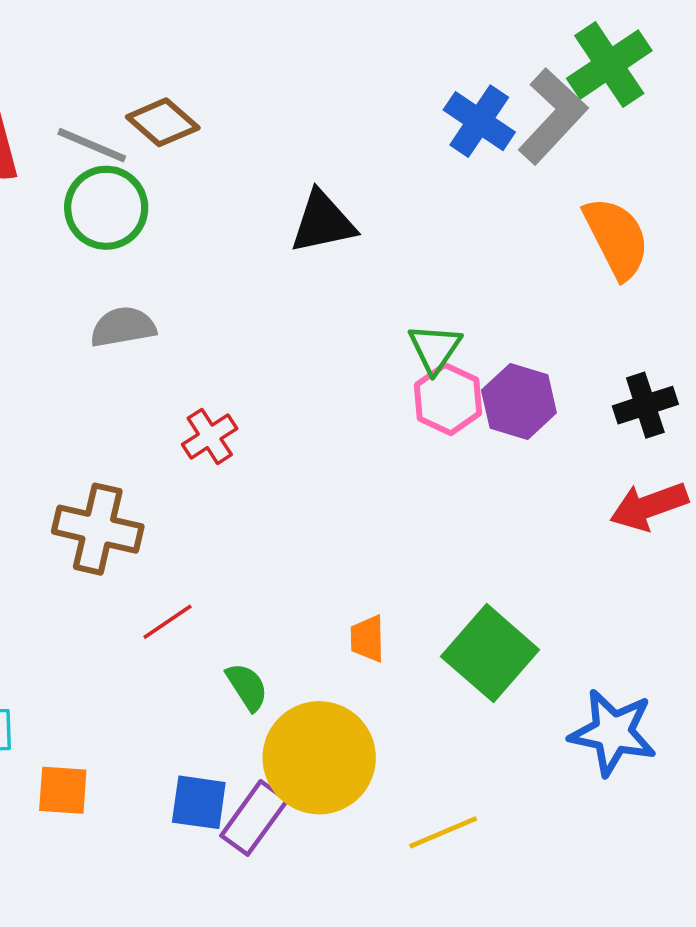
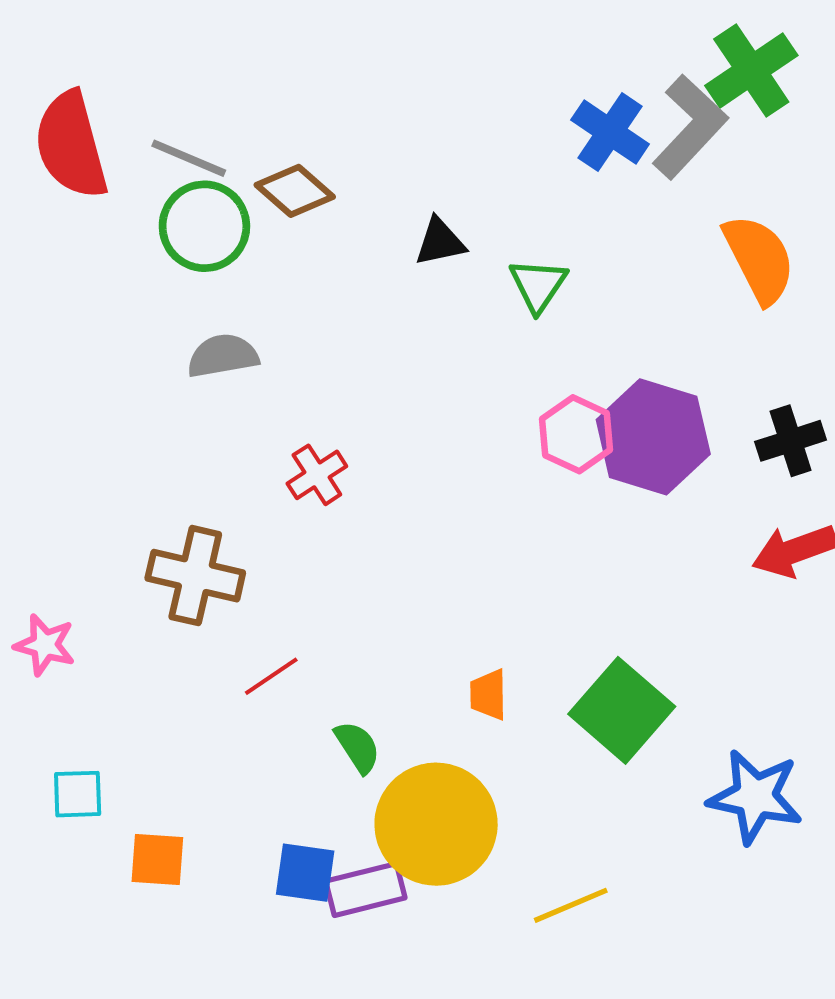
brown diamond: (163, 122) -> (295, 191), moved
black triangle: (323, 222) -> (440, 242), size x0.7
green triangle: (435, 349) -> (538, 285), moved
purple hexagon: (519, 402) -> (653, 437), size x1.4
purple rectangle: (254, 818) -> (365, 890), turned 40

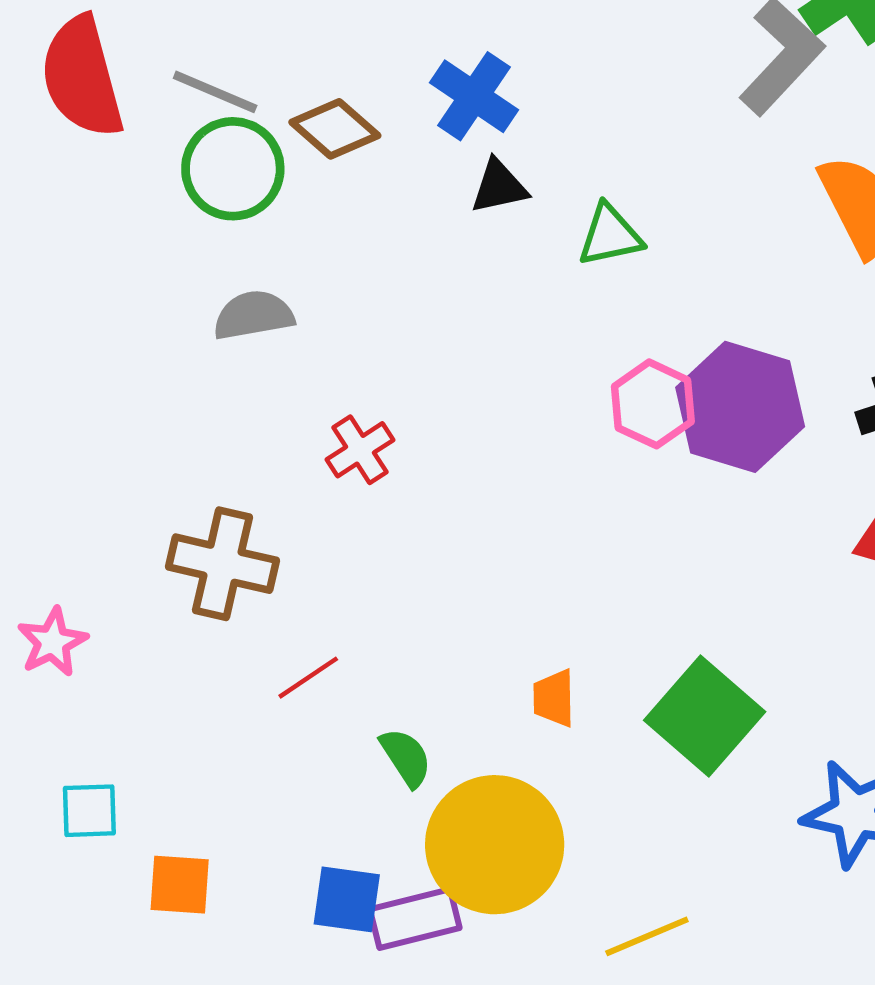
blue cross: (610, 132) -> (474, 96), moved
green triangle: (538, 285) -> (610, 235), turned 44
pink star: (45, 645) -> (52, 642), turned 30

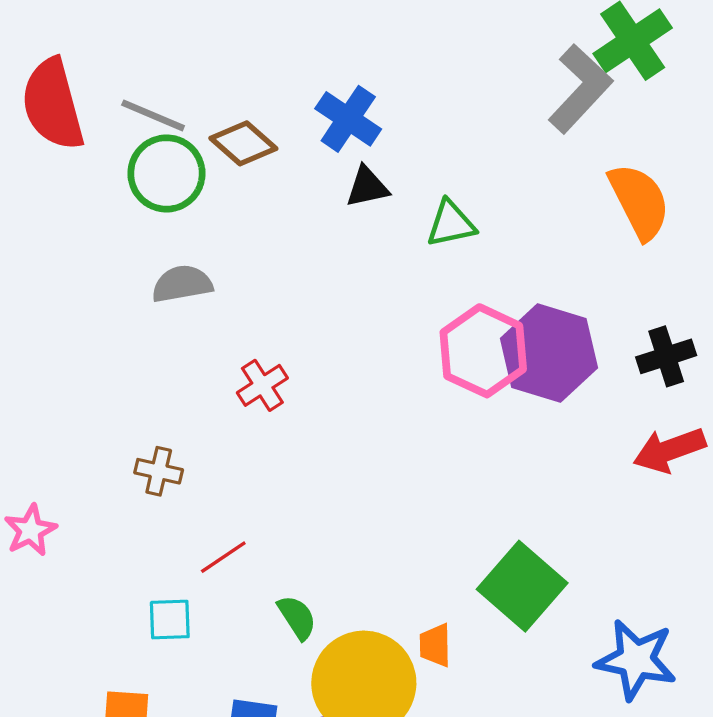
pink hexagon: (653, 404) -> (483, 351), size x1.4
brown cross: (222, 564) -> (159, 471), size x0.6
orange trapezoid: (554, 698) -> (435, 645), moved
cyan square: (89, 811) -> (170, 620), moved

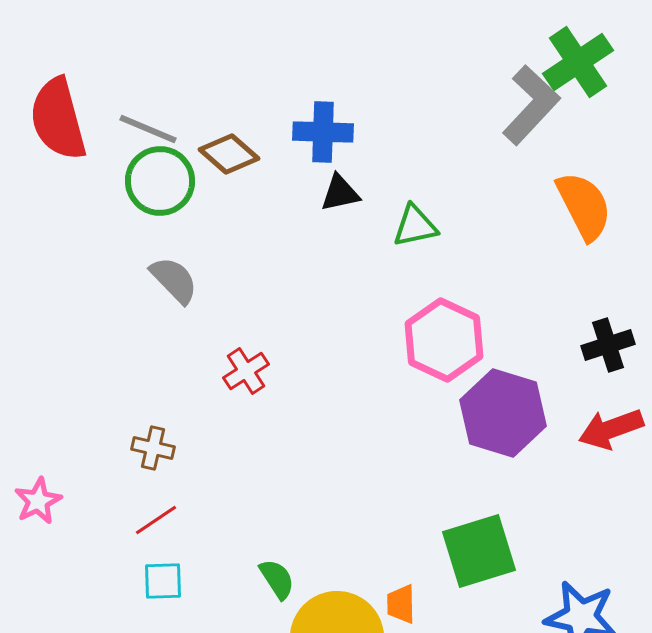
blue cross: (348, 119) -> (323, 132), turned -32
gray semicircle: (182, 284) -> (174, 280), turned 56
purple hexagon: (549, 353) -> (503, 413), moved
red line: (223, 557) -> (156, 520), moved
green square: (522, 586) -> (479, 551), turned 32

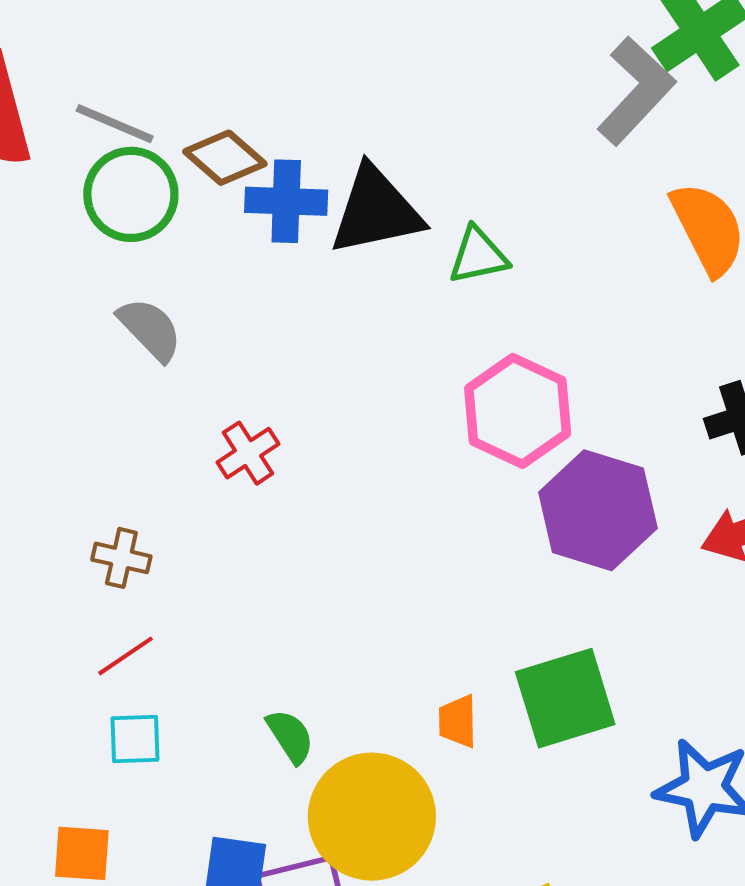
blue cross: (323, 132) -> (286, 201), moved
black triangle: (340, 193) -> (376, 211), size x1.8
orange trapezoid: (401, 604) -> (458, 721), moved

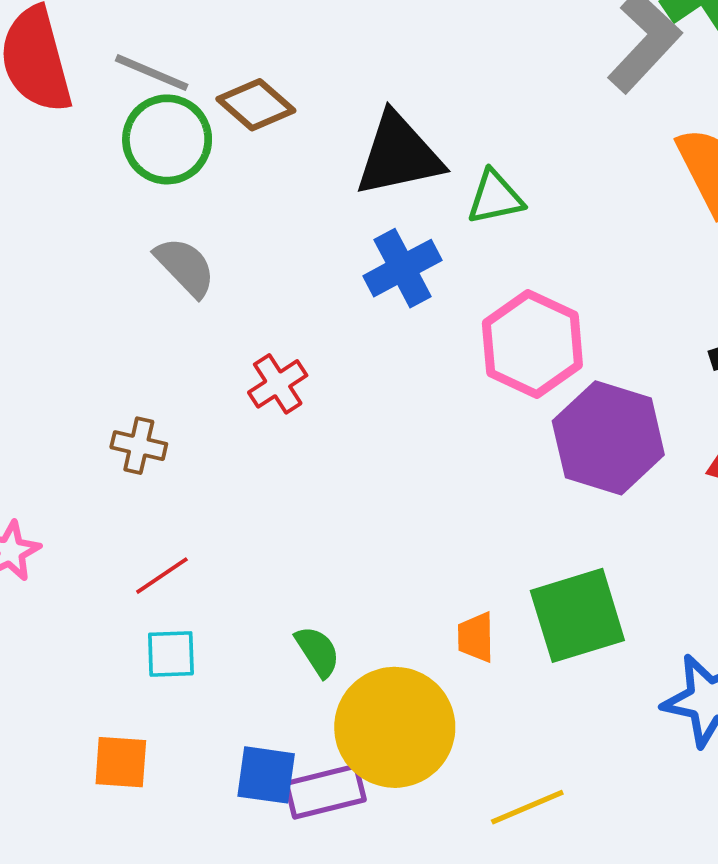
blue cross: (286, 201) -> (402, 268), moved, turned -30
brown cross: (121, 558) -> (139, 446), moved

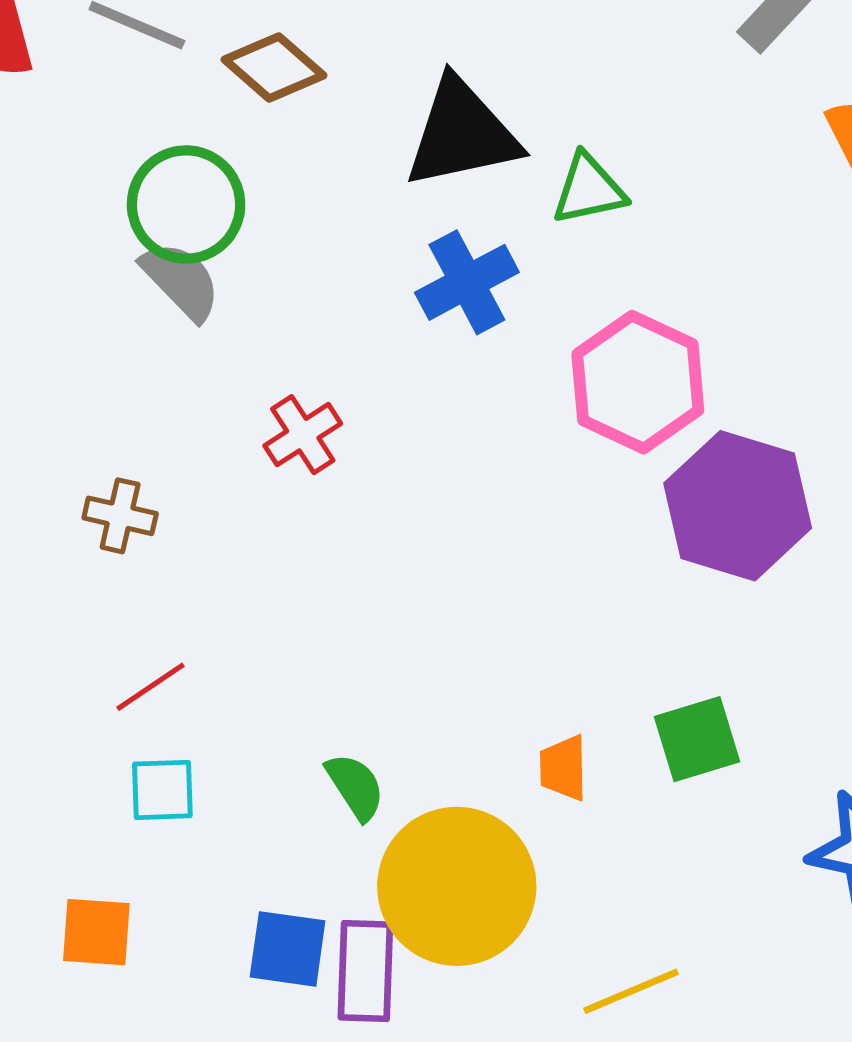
green circle: (167, 139) -> (186, 204), moved
green square: (577, 615) -> (697, 739), size x0.7
purple rectangle: (325, 792) -> (365, 971), turned -74

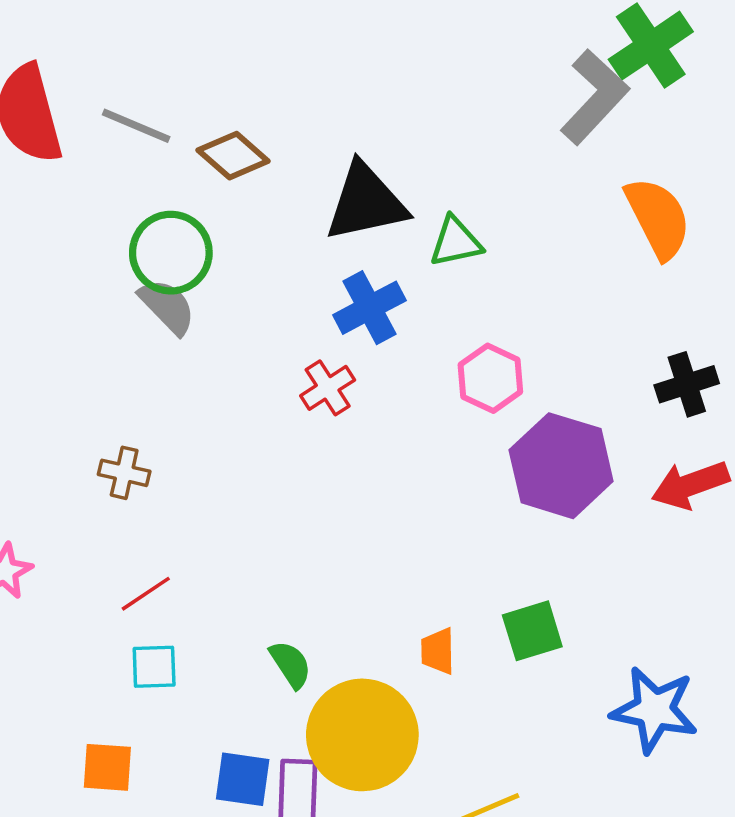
pink hexagon: (638, 382) -> (490, 378), size x0.7
red cross: (303, 435) -> (328, 388), moved

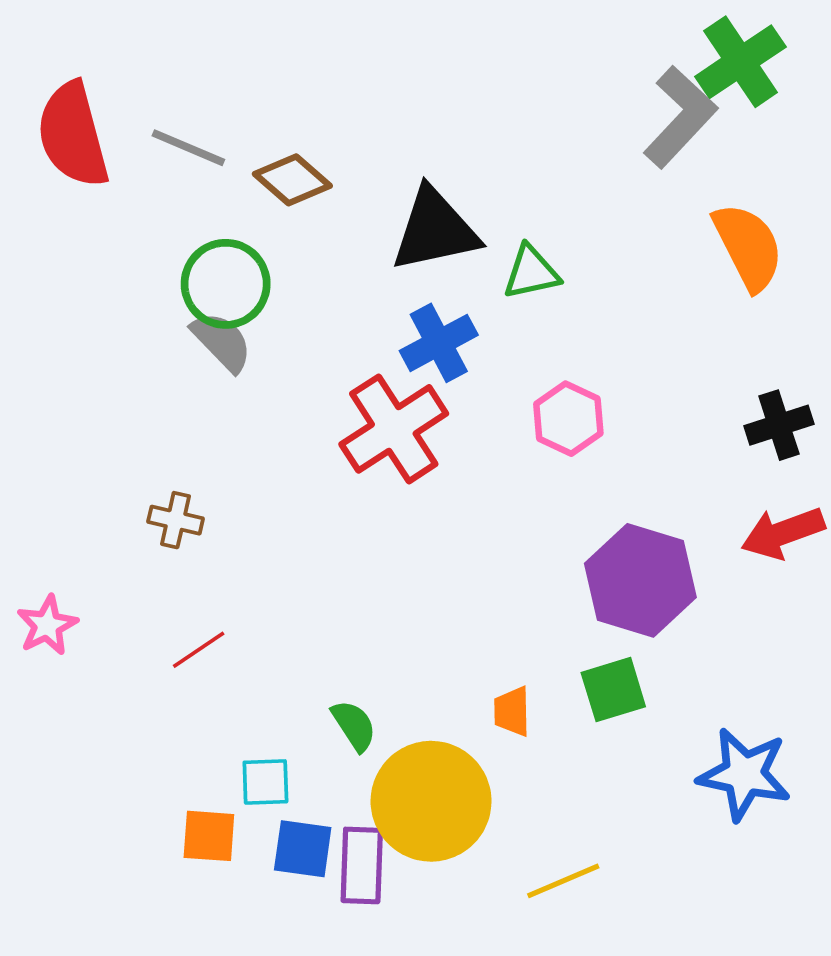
red cross: (328, 388) -> (394, 429), size x1.8
purple hexagon: (561, 466) -> (640, 580), moved
cyan square: (154, 667) -> (265, 782), moved
orange square: (107, 767) -> (209, 836), moved

